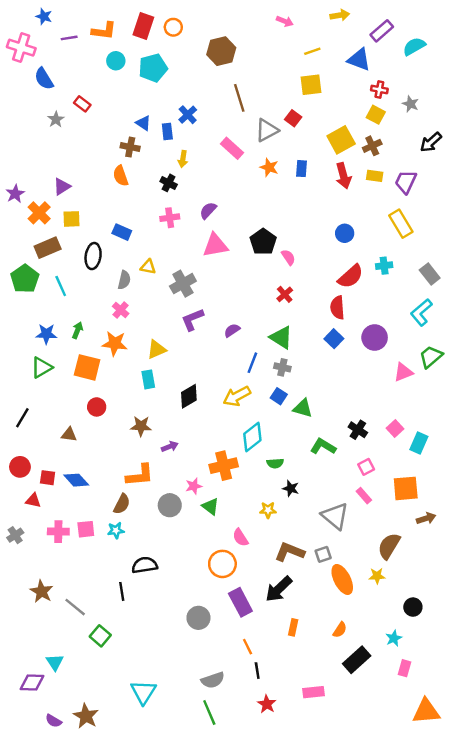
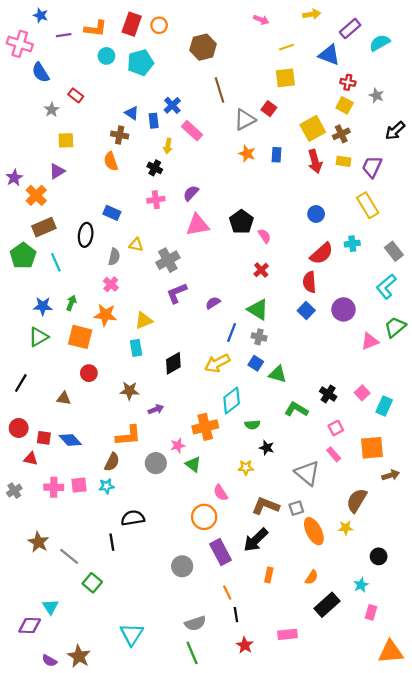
pink rectangle: (232, 148) -> (192, 131), moved
yellow square: (71, 219) -> (66, 140), moved

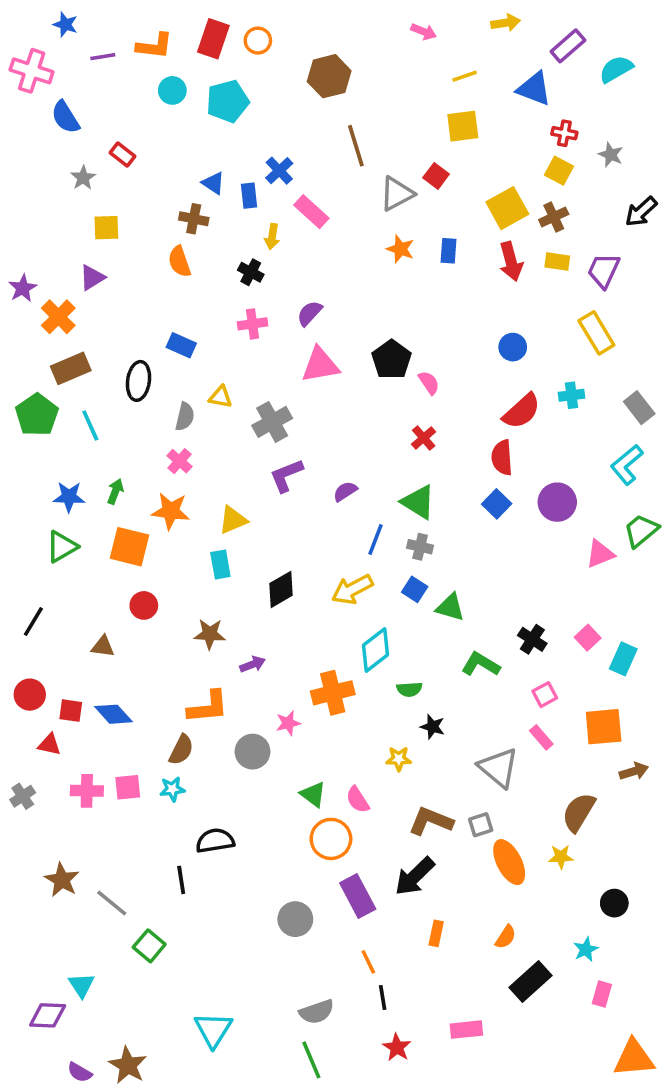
green triangle: (193, 464) -> (313, 794), moved

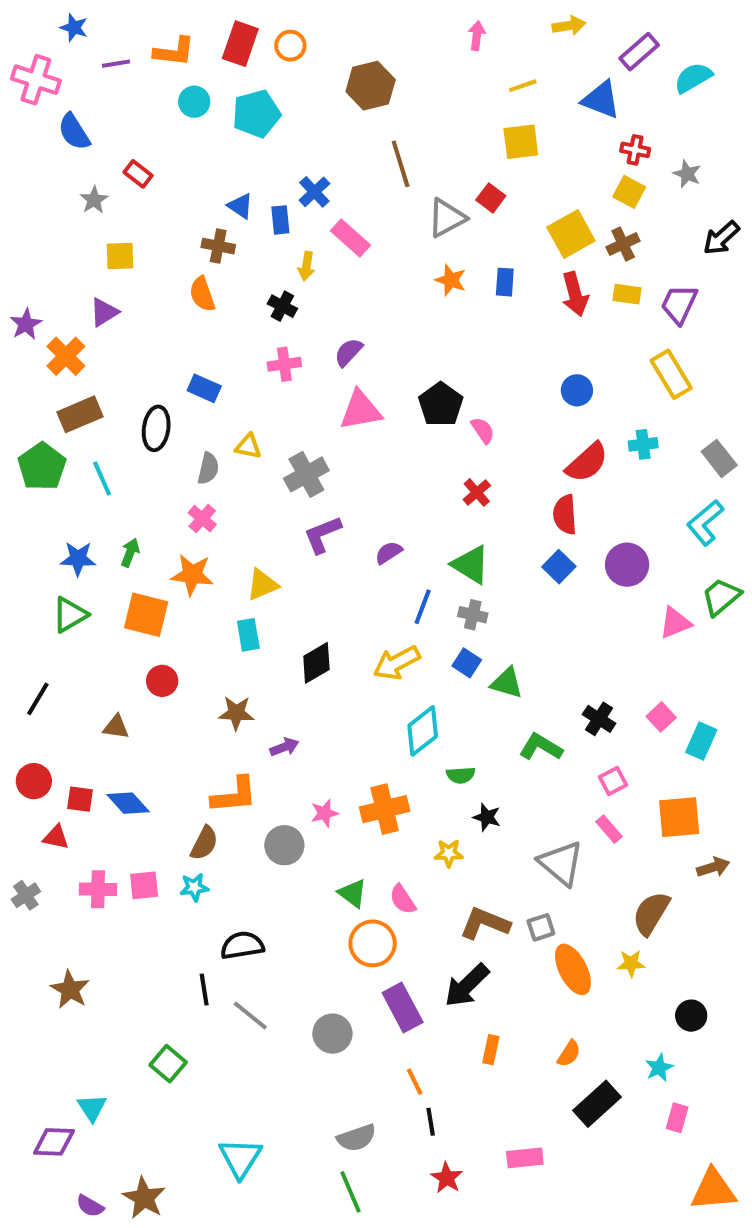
pink arrow: (424, 32) -> (477, 36), turned -105
orange cross: (333, 693) -> (385, 809), moved
gray line: (112, 903) -> (250, 1016), moved

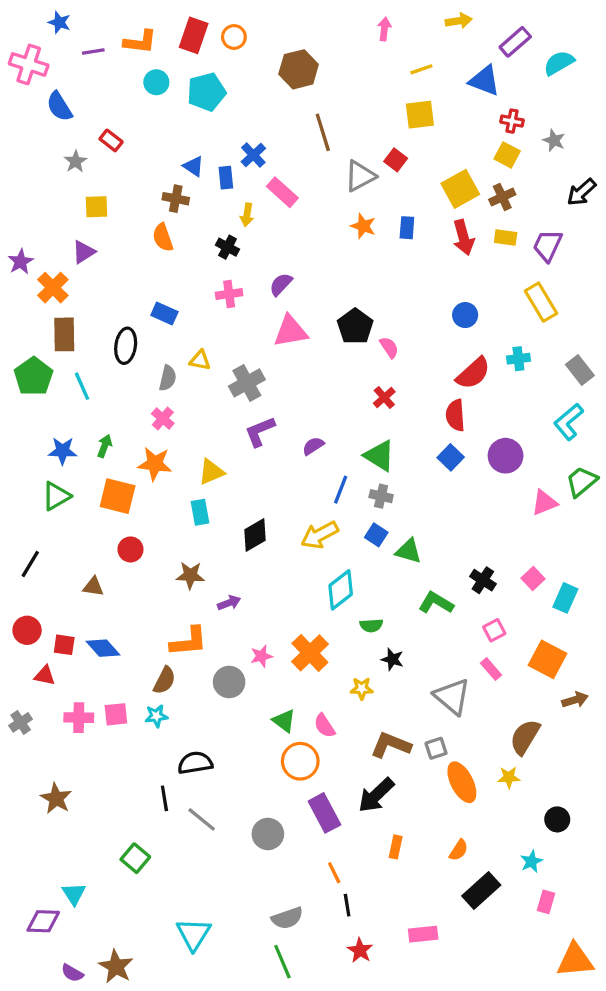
brown rectangle: (80, 414) -> (64, 334), turned -68
orange cross: (385, 809) -> (310, 653), turned -30
orange square: (679, 817) -> (548, 659), turned 33

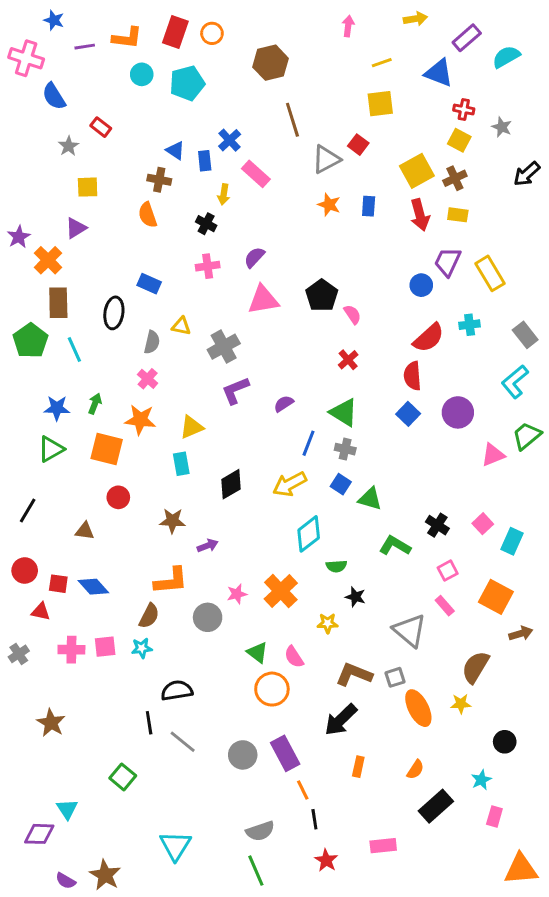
purple trapezoid: (548, 246) -> (448, 262), moved
purple rectangle: (324, 813) -> (285, 753), moved

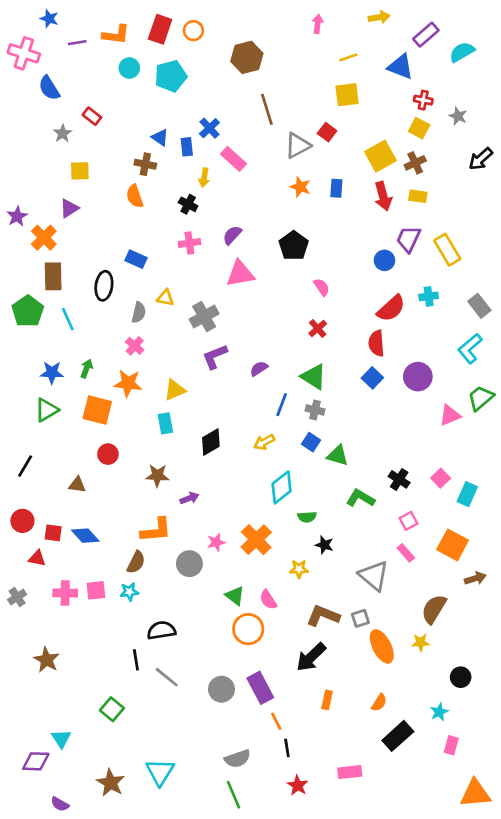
black pentagon: (322, 295) -> (294, 246), moved
yellow arrow: (290, 484) -> (264, 442), size x0.7
brown star: (105, 875) -> (111, 783), moved

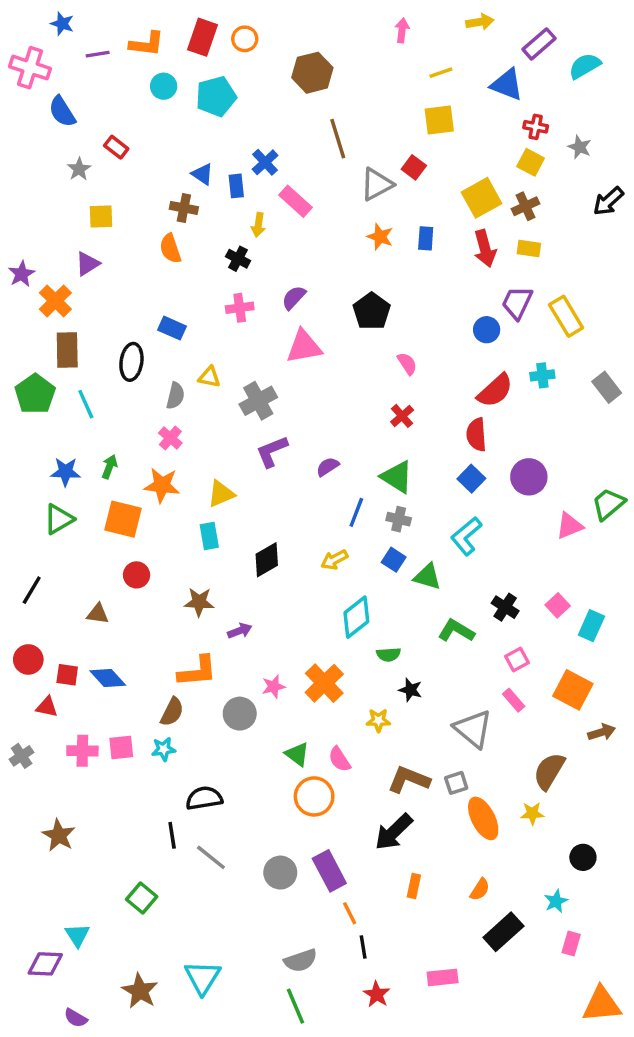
cyan L-shape: (470, 349) -> (466, 536), moved

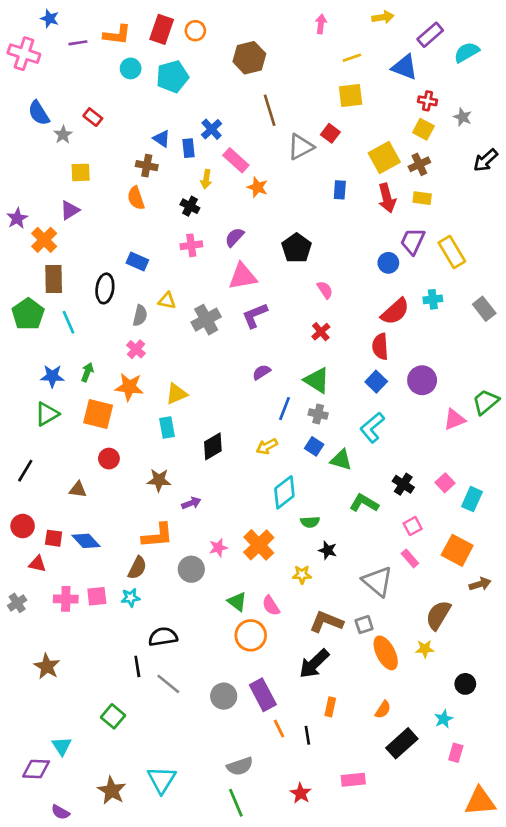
blue semicircle: (62, 112) -> (39, 113), moved
orange star: (380, 237) -> (257, 187), moved
purple L-shape: (272, 451) -> (255, 315), moved
black line: (363, 947) -> (307, 735), moved

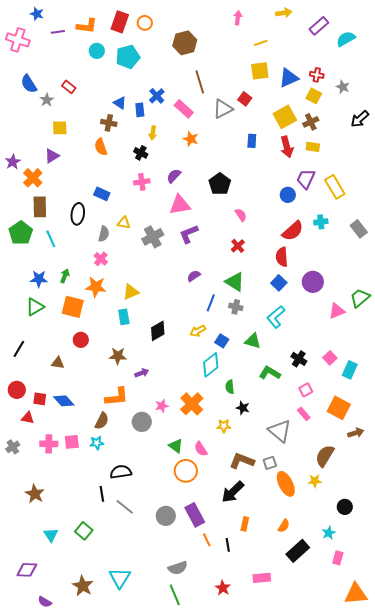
blue triangle: (405, 67) -> (289, 78), moved, turned -45
pink rectangle: (236, 160) -> (184, 109), moved
blue square: (314, 446) -> (222, 341), moved
green semicircle: (310, 522) -> (230, 387), turned 88
cyan triangle: (62, 746) -> (51, 535), moved

